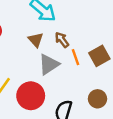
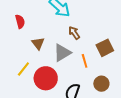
brown triangle: (36, 40) -> (38, 43), moved
orange line: (75, 57) -> (85, 61), moved

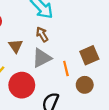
brown arrow: (74, 33) -> (42, 34), moved
brown circle: (101, 84) -> (85, 85), moved

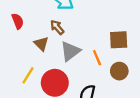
brown arrow: (42, 34) -> (57, 27), moved
brown square: (89, 55) -> (119, 40), turned 30

